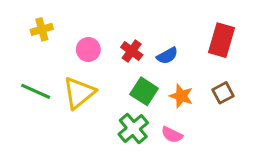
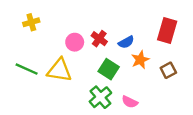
pink circle: (88, 49) -> (75, 42), moved
yellow triangle: (79, 93) -> (59, 70), turned 48
orange star: (181, 96) -> (140, 60), moved, turned 30

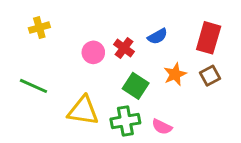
blue semicircle: (126, 42) -> (157, 36), moved
yellow triangle: (59, 70) -> (83, 111), moved
brown square: (168, 70) -> (210, 76), moved
green cross: (100, 97) -> (125, 121), turned 30

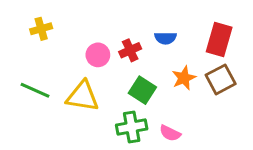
blue semicircle: (157, 36) -> (165, 38), turned 30
red cross: (124, 48) -> (130, 50), turned 30
brown square: (210, 76) -> (221, 79), size x1.4
yellow triangle: (83, 111) -> (83, 96), moved

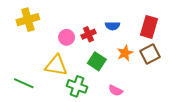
yellow cross: (41, 29) -> (28, 20), size x1.5
green line: (35, 90) -> (24, 83), moved
green cross: (132, 127) -> (77, 86), moved, turned 30

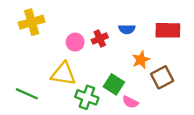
red rectangle: (149, 27) -> (168, 30), turned 75
brown square: (150, 54) -> (162, 77), moved
green square: (97, 61) -> (114, 84), moved

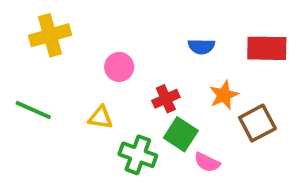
red cross: (100, 39) -> (166, 99), moved
yellow triangle: (63, 74) -> (100, 117), size x0.6
green line: (27, 94) -> (33, 110), moved

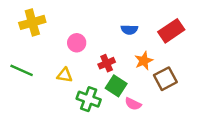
red rectangle: (267, 48) -> (171, 31), turned -35

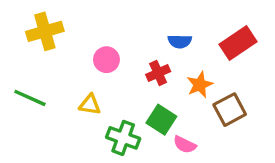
red cross: (107, 63) -> (158, 73), moved

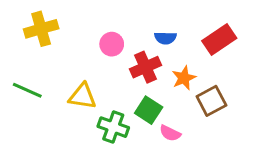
pink circle: (106, 60) -> (112, 44), moved
red cross: (158, 73) -> (145, 67), size x1.4
yellow triangle: (90, 105) -> (83, 96), size x1.4

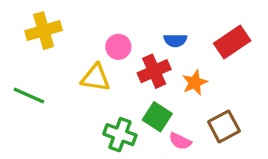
yellow triangle: (83, 96) -> (96, 78), moved
brown square: (211, 101) -> (224, 126), moved

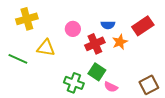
yellow triangle: (96, 78) -> (46, 48), moved
orange star: (195, 83) -> (120, 42), moved
brown square: (224, 126) -> (149, 85), moved

